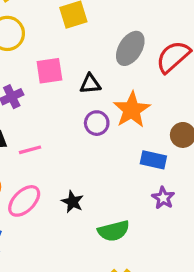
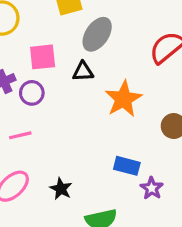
gray ellipse: (130, 48) -> (97, 34), moved
purple circle: (97, 123) -> (32, 93), moved
blue rectangle: (153, 160) -> (127, 166), moved

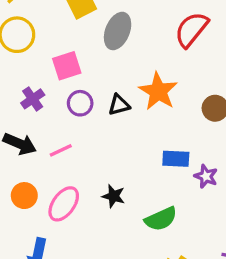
black triangle: (83, 71) -> (119, 105), moved
purple circle: (32, 93) -> (80, 103), moved

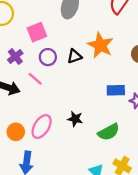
pink line: (61, 150) -> (35, 79), moved, turned 70
orange circle: (24, 196) -> (16, 132), moved

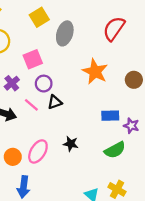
black triangle: (74, 56) -> (55, 102), moved
green semicircle: (109, 132) -> (115, 150), moved

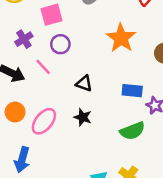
black triangle: (55, 102) -> (84, 83), moved, turned 32
orange circle: (13, 157) -> (15, 112), moved

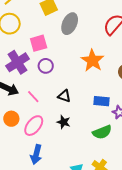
purple cross: (24, 39) -> (17, 62), size x1.6
pink line: (43, 67) -> (33, 97), moved
blue arrow: (22, 160) -> (36, 154), moved

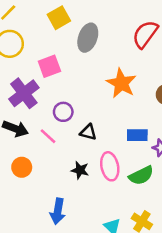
purple circle: (46, 66) -> (63, 112), moved
black star: (64, 122) -> (80, 170), moved
pink ellipse: (34, 126) -> (110, 166), moved, turned -45

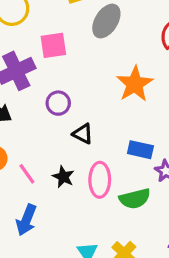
pink line: (48, 136) -> (27, 174), moved

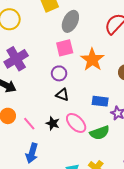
pink square: (53, 45) -> (65, 48), moved
purple circle: (58, 103) -> (59, 73), moved
pink ellipse: (100, 180) -> (76, 123), turned -40

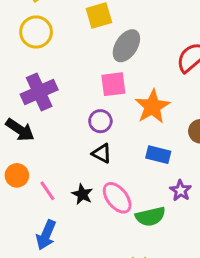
blue rectangle: (100, 101) -> (158, 155), moved

